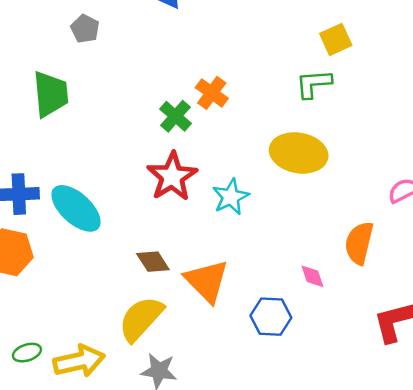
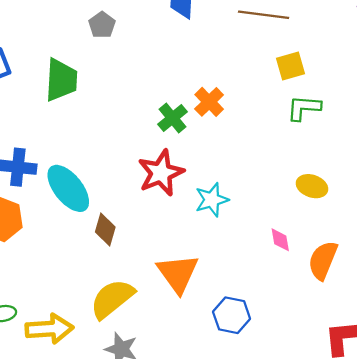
yellow square: (336, 39) -> (290, 66), moved
yellow ellipse: (299, 153) -> (312, 186), moved, size x0.6
brown diamond: (153, 262) -> (105, 230), moved, turned 40
pink diamond: (312, 276) -> (280, 240), moved

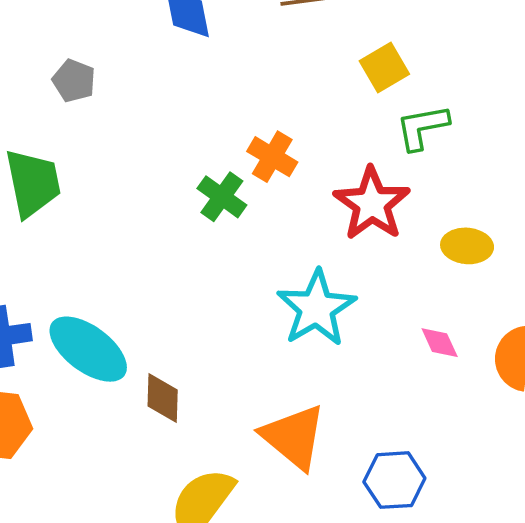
red star: (161, 173) -> (372, 204), moved
cyan star: (212, 200) -> (316, 308), size x1.4

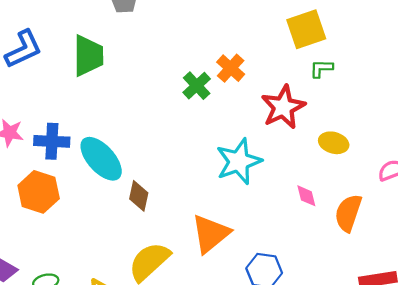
yellow square: (384, 67) -> (306, 29), size x1.4
green L-shape: (422, 127) -> (321, 68), size x0.7
orange triangle: (294, 437) -> (211, 234), turned 30

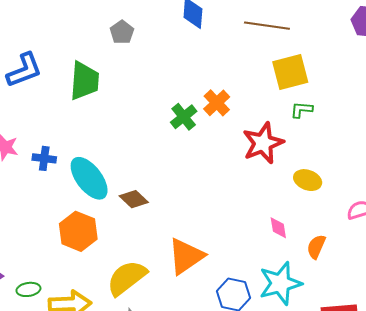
blue cross: (52, 141) -> (44, 158), size x0.7
cyan star: (239, 161) -> (280, 283), moved
orange hexagon: (39, 192) -> (78, 231), moved
brown diamond: (139, 196) -> (134, 199), moved, turned -64
orange semicircle: (348, 213) -> (316, 247), size x0.7

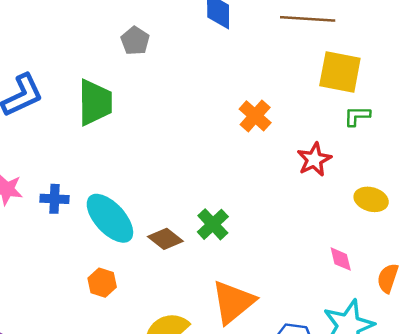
yellow square: (290, 72) -> (340, 72), turned 30
green cross: (184, 117) -> (213, 224), moved
red star: (263, 143) -> (314, 160), size x0.7
orange hexagon: (78, 231) -> (102, 283), size x0.6

